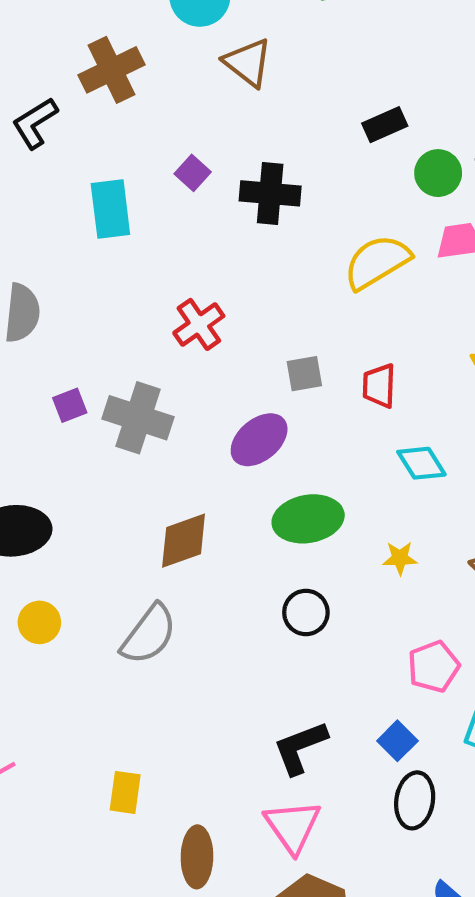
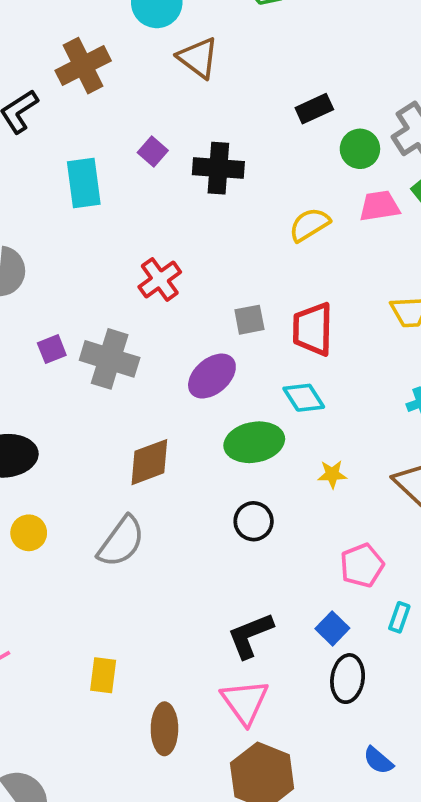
yellow semicircle: (377, 262) -> (309, 225), size x0.7
red trapezoid: (379, 386) -> (313, 329), size x1.4
cyan diamond: (421, 463) -> (304, 398), moved

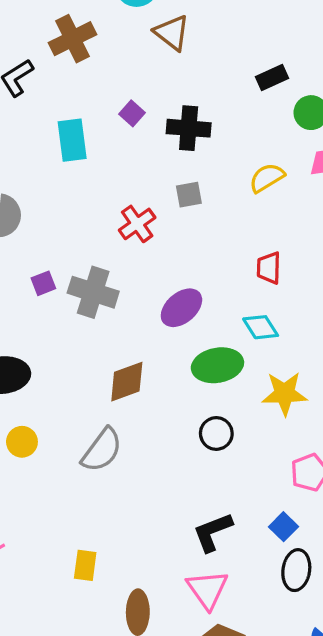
gray square: (249, 320) -> (189, 195), moved
red trapezoid: (313, 329) -> (269, 268), size x0.7
yellow star: (332, 474) -> (285, 393), size x1.8

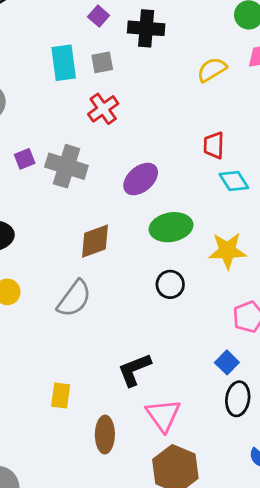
cyan rectangle: (72, 140) -> (64, 63), moved
gray square: (189, 195) -> (102, 62), moved
cyan diamond: (261, 327) -> (234, 181), moved
black L-shape: (213, 532) -> (134, 370), moved

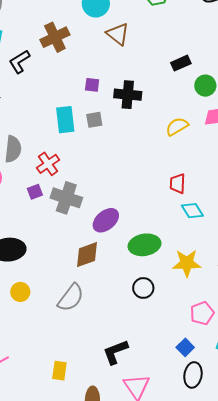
purple square: (99, 16) -> (92, 85), turned -35
red cross: (103, 109) -> (48, 164), moved
purple ellipse: (141, 179) -> (106, 220), moved

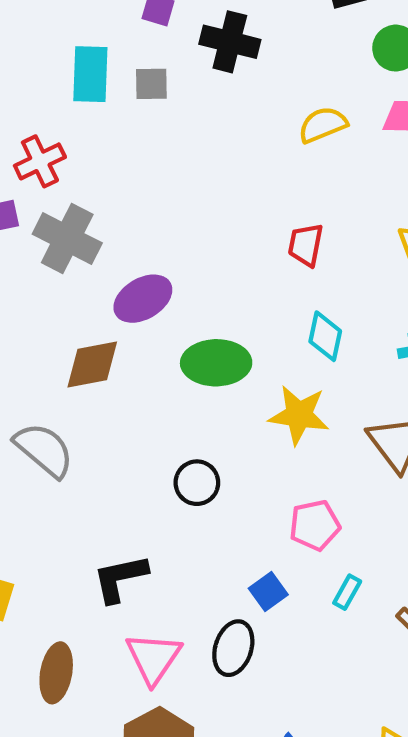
cyan diamond: (192, 211) -> (325, 336), moved, turned 35
black circle: (143, 288) -> (197, 483), moved
gray semicircle: (71, 298) -> (44, 450), turned -96
black ellipse: (193, 375) -> (233, 648), moved

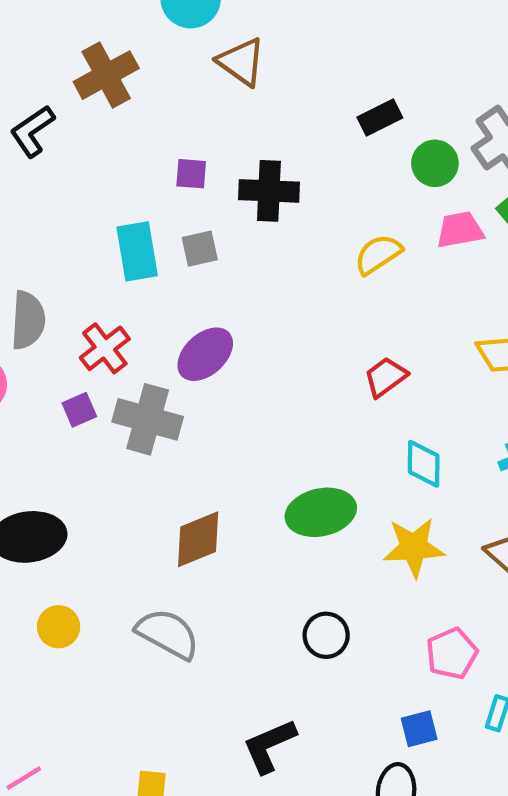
red trapezoid: (306, 245) -> (386, 377), turned 54
purple ellipse: (143, 299) -> (205, 354), moved
blue square: (268, 591) -> (419, 729), turned 33

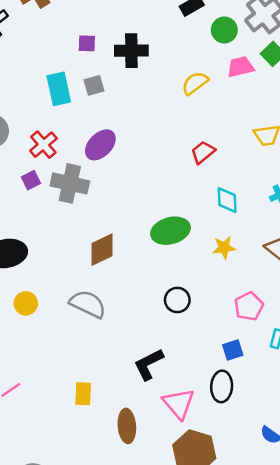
yellow star: (414, 547) -> (224, 248), size x0.7

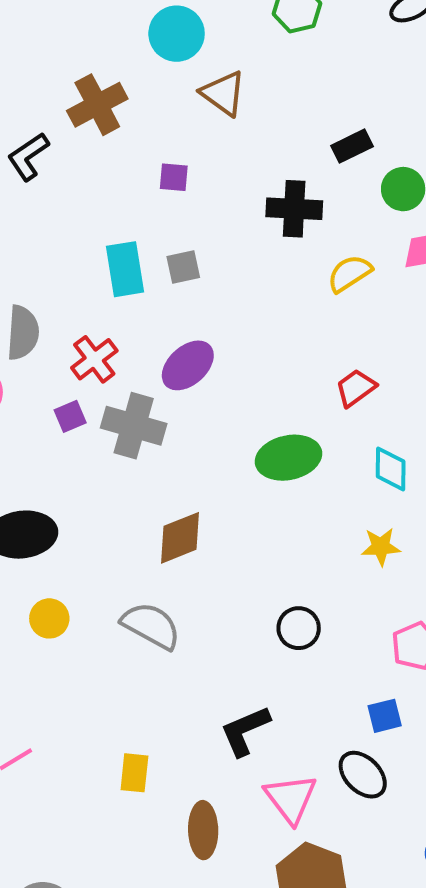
purple square: (87, 43) -> (174, 177), moved
black cross: (131, 51) -> (294, 209), moved
green ellipse: (171, 231) -> (288, 458), moved
black ellipse: (222, 386) -> (363, 775), turned -52

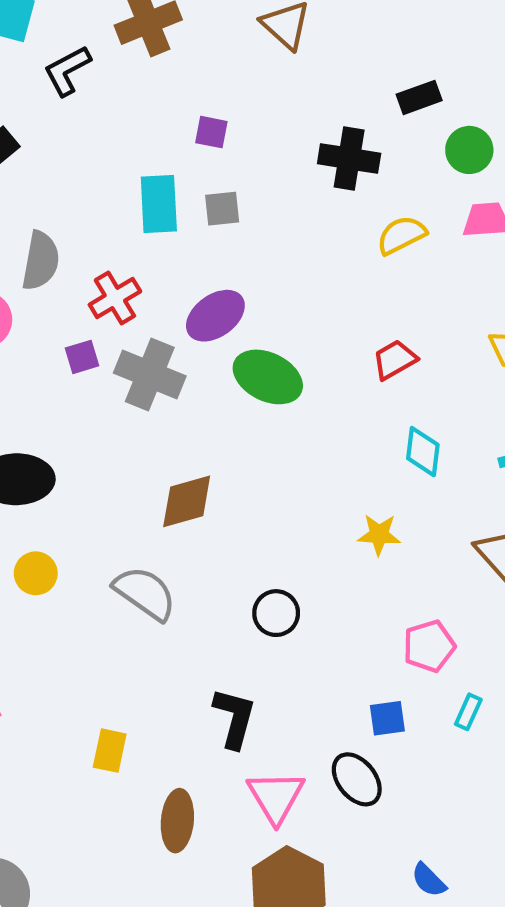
purple square: (174, 177) -> (211, 132), moved
green ellipse: (288, 458) -> (268, 377), moved, turned 32
yellow star: (381, 547) -> (379, 535), moved
black circle: (299, 628) -> (276, 613), moved
black L-shape: (245, 731) -> (234, 718), turned 122

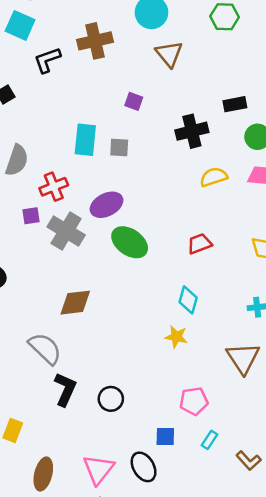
purple square: (211, 132) -> (134, 101), moved
black cross: (349, 159) -> (192, 131), turned -32
cyan diamond: (423, 452) -> (188, 300), moved
black circle: (276, 613) -> (111, 399), moved
black L-shape: (234, 718) -> (65, 389), moved

